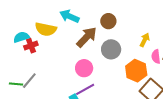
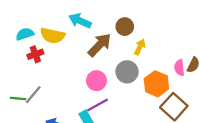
cyan semicircle: (21, 37) -> (25, 34), moved
yellow arrow: (145, 40) -> (140, 47), moved
gray circle: (111, 49) -> (127, 72), moved

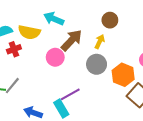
brown circle: (125, 27) -> (110, 20), moved
yellow arrow: (140, 47) -> (100, 42), moved
pink circle: (96, 81) -> (55, 57), moved

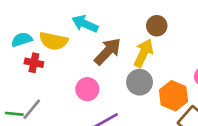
yellow arrow: (100, 42) -> (143, 53), size x1.5
red cross: (14, 49) -> (34, 63), turned 32
pink circle: (55, 57) -> (87, 89), moved

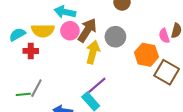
yellow arrow: (143, 53) -> (93, 52), moved
gray circle: (140, 82) -> (115, 37), moved
pink circle: (87, 89) -> (70, 31), moved

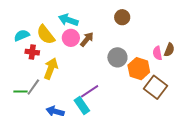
brown arrow: (87, 30) -> (87, 39), size x0.7
yellow semicircle: (43, 31) -> (46, 35), turned 45
gray circle: (115, 37) -> (117, 57), moved
yellow arrow: (93, 52) -> (51, 68), moved

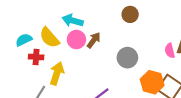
orange hexagon: (139, 69) -> (152, 82), moved

